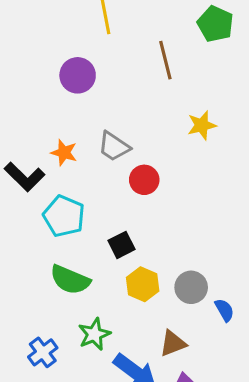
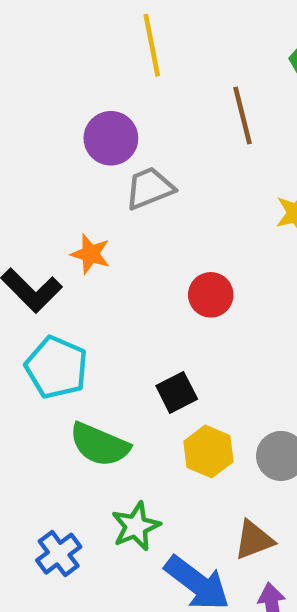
gray trapezoid: (114, 147) -> (149, 188), moved, turned 124
cyan pentagon: (64, 216) -> (56, 367), moved

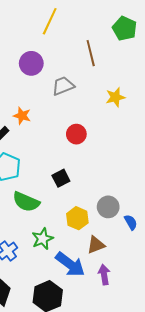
yellow line: (152, 45) -> (50, 21), turned 36
gray trapezoid: (149, 188) -> (63, 86), moved
yellow hexagon: (208, 451) -> (77, 218), moved

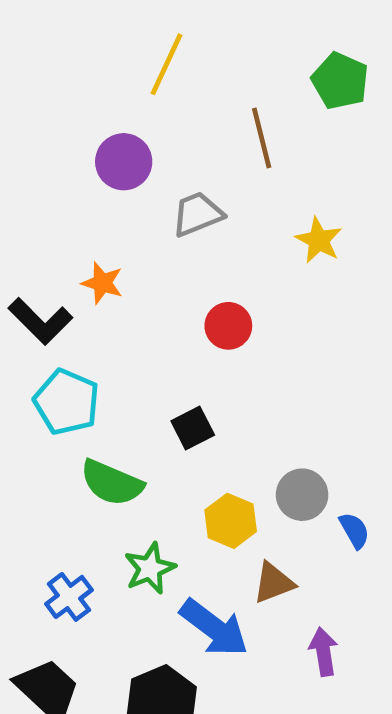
yellow star: (115, 97) -> (319, 240), turned -30
purple arrow: (104, 275) -> (323, 652), moved

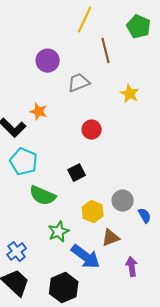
yellow line: (166, 64) -> (85, 20), moved
blue cross: (69, 597) -> (17, 252), moved

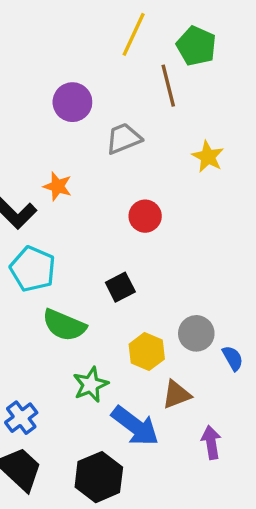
green pentagon: (139, 27) -> (196, 46), moved

